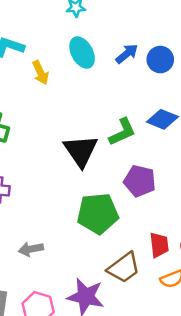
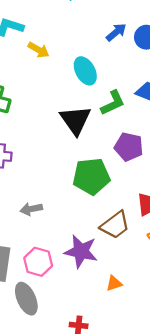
cyan ellipse: (82, 53) -> (85, 71), moved
yellow arrow: (40, 73) -> (39, 50), turned -35

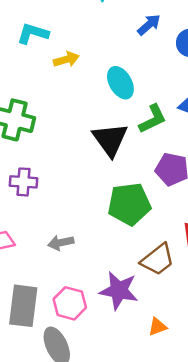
blue arrow: (116, 32) -> (149, 25), moved
yellow arrow: (39, 50) -> (66, 59), turned -45

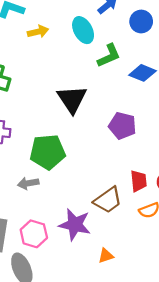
cyan ellipse: (120, 83) -> (83, 30), moved
green L-shape: (153, 119) -> (109, 56), moved
green pentagon: (129, 204) -> (48, 152), moved

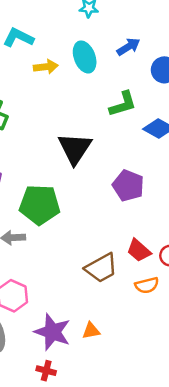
cyan ellipse: (83, 30) -> (85, 57), moved
red trapezoid: (139, 181) -> (139, 250), turned 130
purple star: (75, 225) -> (52, 332), moved

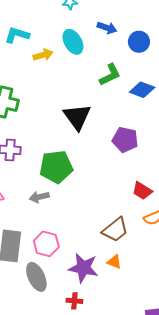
blue arrow: (128, 47) -> (107, 28), turned 60
brown trapezoid: (101, 268) -> (115, 230), moved
orange triangle: (91, 331) -> (114, 262), turned 42
red cross: (46, 371) -> (74, 301), moved

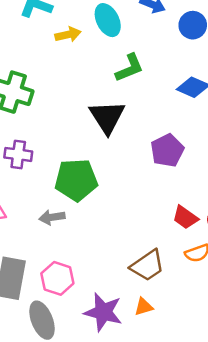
green L-shape: (110, 75) -> (129, 68), moved
purple pentagon: (125, 140) -> (167, 150), turned 30
orange triangle: (114, 262) -> (144, 307), turned -42

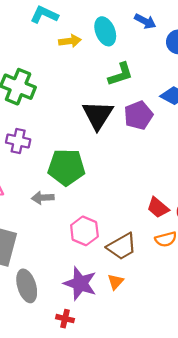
purple pentagon: (167, 150) -> (138, 115), moved
pink hexagon: (57, 278) -> (84, 231), moved
orange triangle: (144, 307) -> (116, 282), turned -36

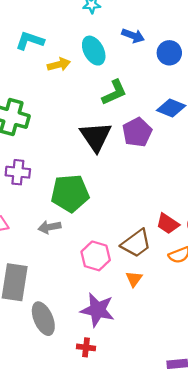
brown trapezoid: (122, 246) -> (136, 243), moved
orange triangle: (116, 282) -> (134, 279), moved

